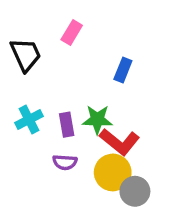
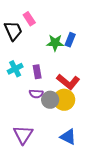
pink rectangle: (72, 32) -> (29, 19), moved, turned -64
green star: (97, 120) -> (55, 43), moved
gray circle: (135, 191) -> (50, 100), moved

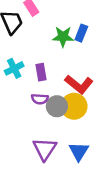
purple triangle: (23, 135) -> (45, 149), moved
blue triangle: (68, 137) -> (79, 151), turned 36

